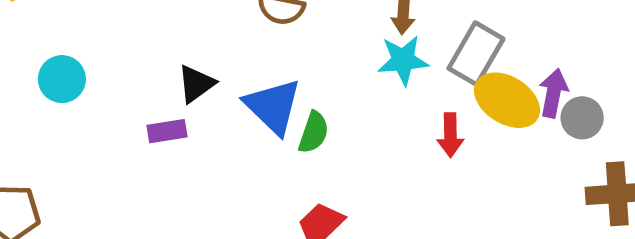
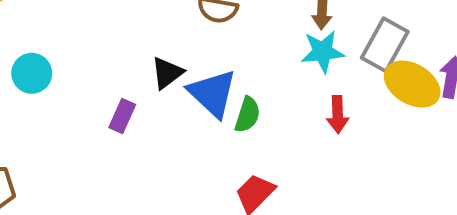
black triangle: (196, 84) -> (167, 73), moved
purple rectangle: (167, 131) -> (122, 116), turned -56
red arrow: (450, 135) -> (338, 114), moved

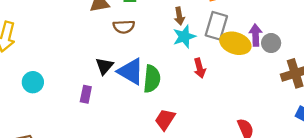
green semicircle: (247, 115) -> (152, 79), size x1.4

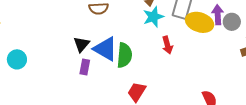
purple rectangle: (86, 94) -> (85, 67), moved

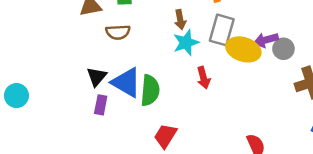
purple arrow: (218, 15) -> (266, 40), turned -102

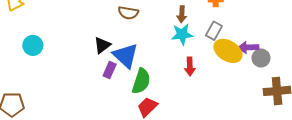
gray rectangle: (222, 30) -> (214, 31), size x0.7
green semicircle: (150, 90) -> (141, 81), moved
purple rectangle: (101, 105) -> (110, 70), moved

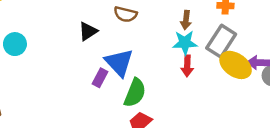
gray rectangle: (214, 31) -> (221, 41), size x1.5
black triangle: (102, 45) -> (88, 31), moved
red arrow: (190, 66) -> (187, 66), moved

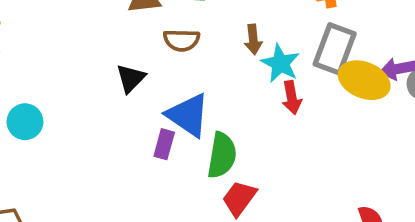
brown arrow: (186, 20) -> (253, 39), moved
cyan star: (185, 43) -> (280, 63), turned -30

